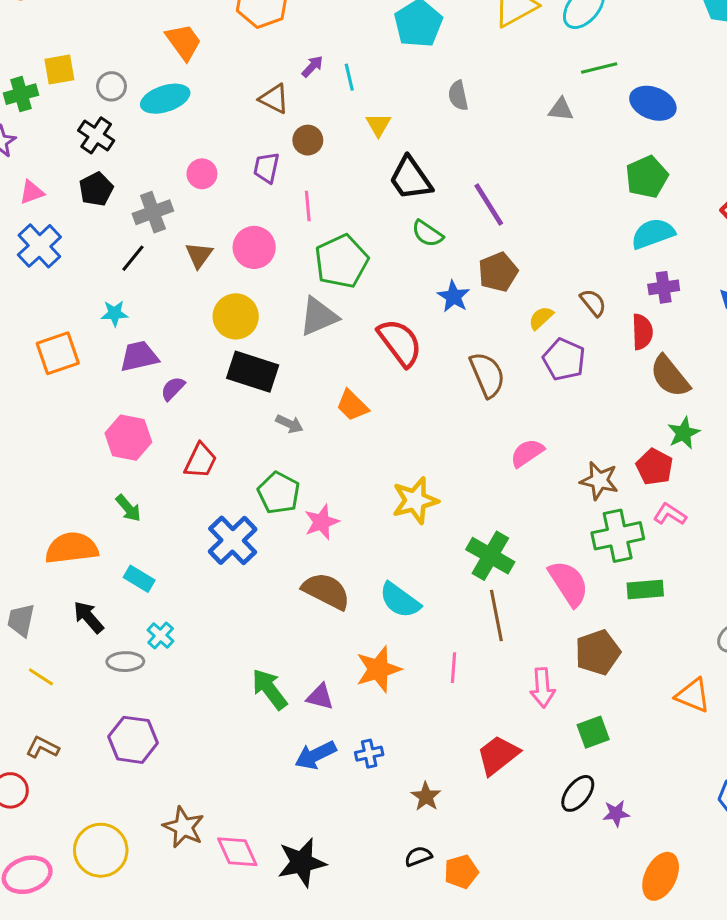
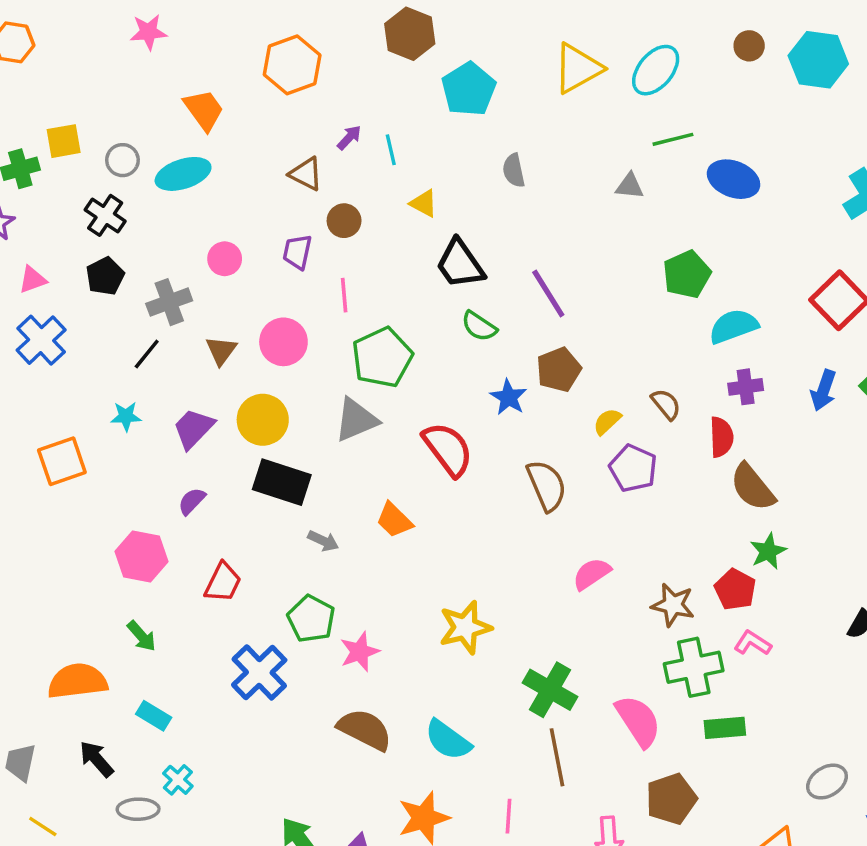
yellow triangle: (378, 125) -> (424, 203), turned -32
green pentagon: (647, 177) -> (687, 274), moved
purple trapezoid: (139, 356) -> (193, 428), moved, turned -33

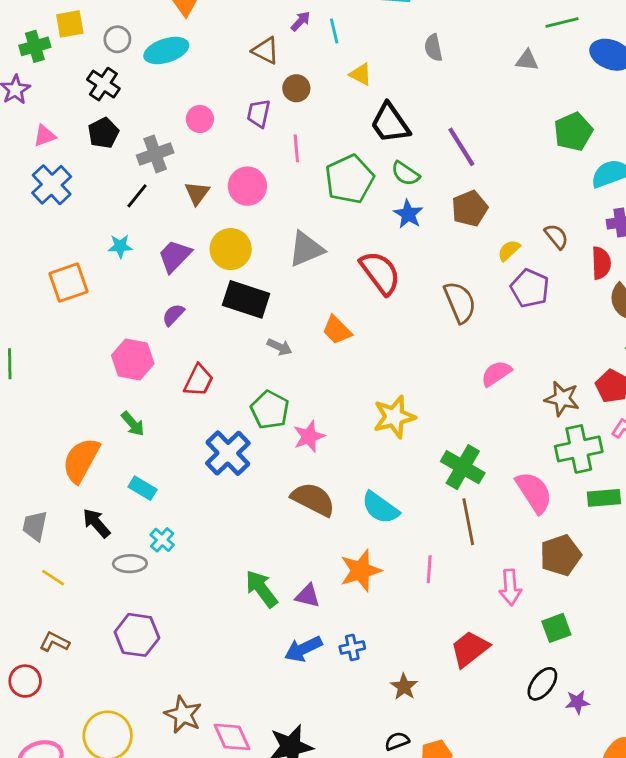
green pentagon: (382, 357) -> (349, 179), moved
blue star: (508, 397) -> (408, 214), moved
orange semicircle: (77, 681) -> (81, 460), turned -54

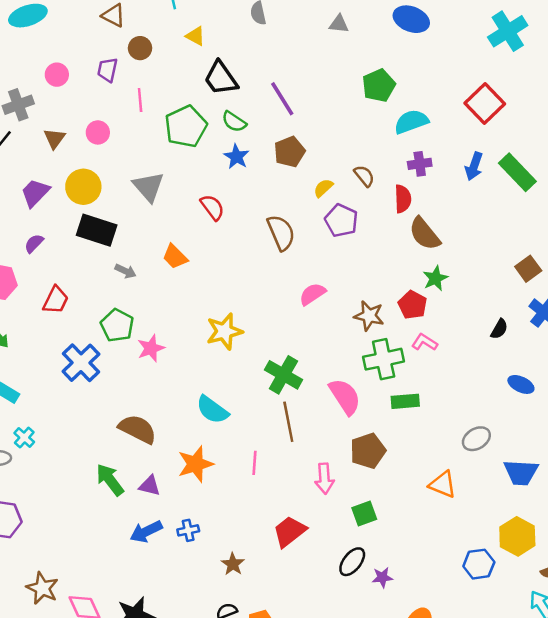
pink circle: (247, 186) -> (98, 132), size x0.7
gray triangle: (306, 249) -> (148, 187), turned -48
red semicircle: (380, 273) -> (212, 207), size x0.7
brown semicircle: (313, 499) -> (138, 429), moved

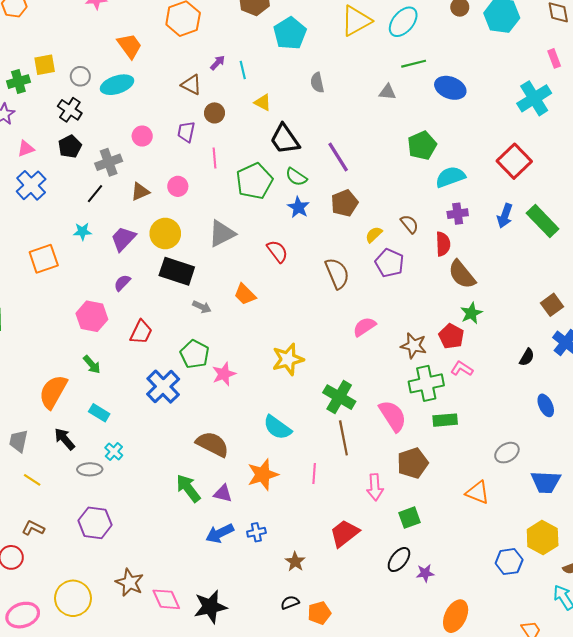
brown triangle: (54, 139) -> (140, 192), turned 30
gray triangle: (148, 187) -> (222, 234), turned 44
blue ellipse: (521, 384) -> (546, 405), turned 40

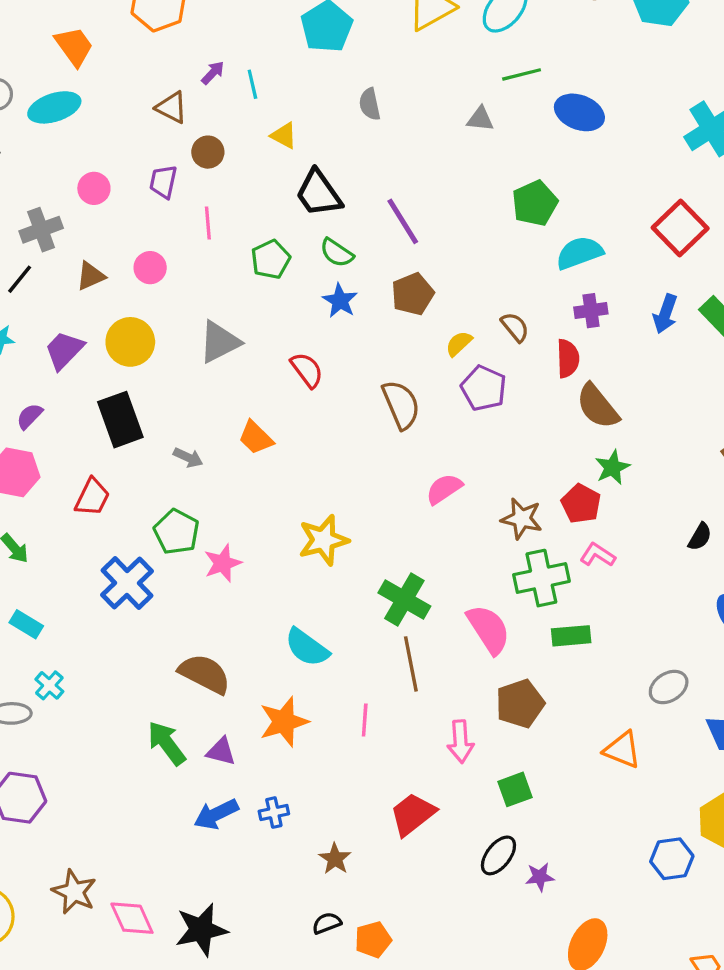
green pentagon: (254, 181) -> (271, 259), size x0.7
black rectangle: (177, 271) -> (120, 420), moved, turned 52
purple semicircle: (122, 283) -> (30, 416), moved

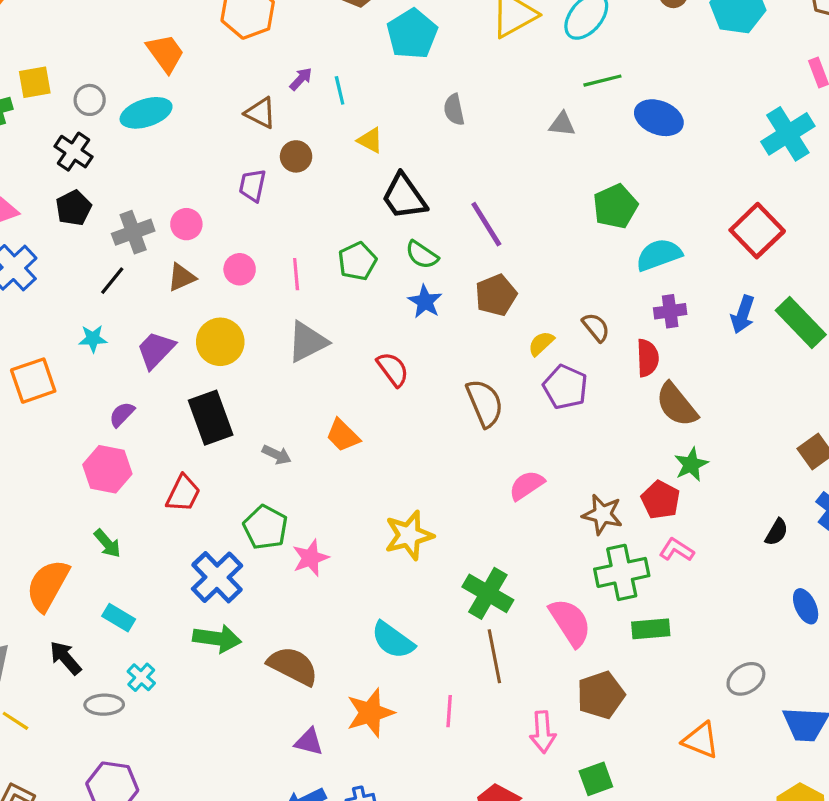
pink circle: (94, 188) -> (186, 224), moved
pink line: (208, 223) -> (296, 274), moved
green arrow: (167, 743) -> (217, 639), moved, turned 135

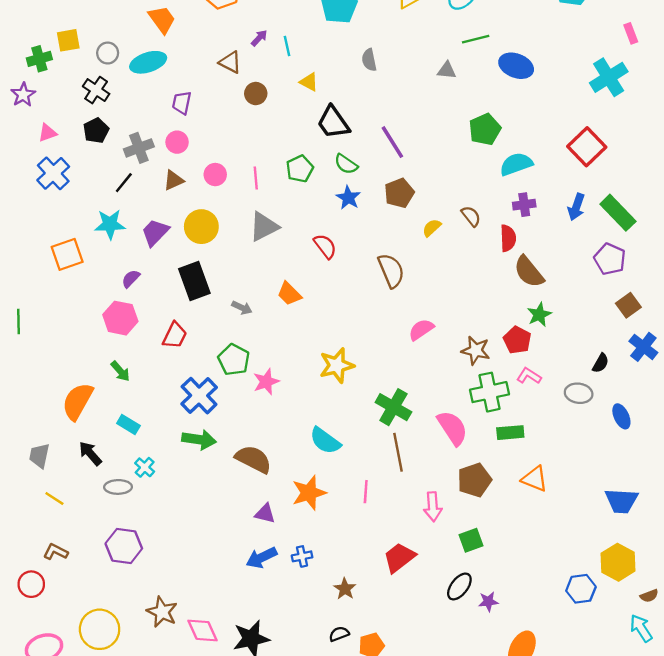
purple trapezoid: (252, 185) -> (182, 103), moved
cyan star: (93, 339) -> (110, 224), size x1.5
purple pentagon: (565, 387) -> (610, 259), moved
gray ellipse: (746, 679) -> (579, 393), moved, turned 40
orange triangle: (701, 740) -> (535, 479), moved

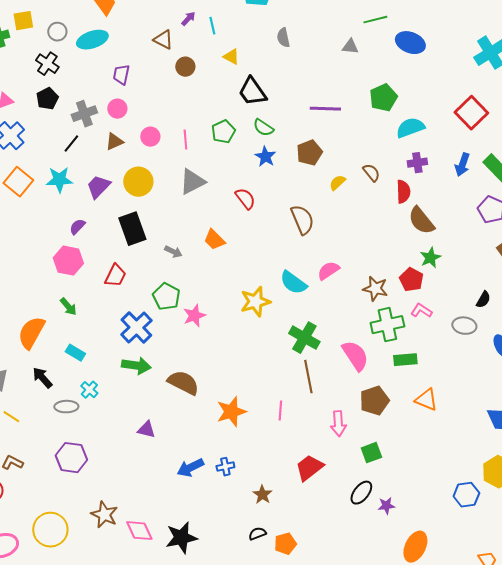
purple line: (392, 142) -> (325, 109), moved, turned -56
orange square: (67, 254) -> (18, 182), moved, turned -32
cyan semicircle: (325, 441) -> (293, 283), moved
purple triangle: (265, 514) -> (146, 430), moved

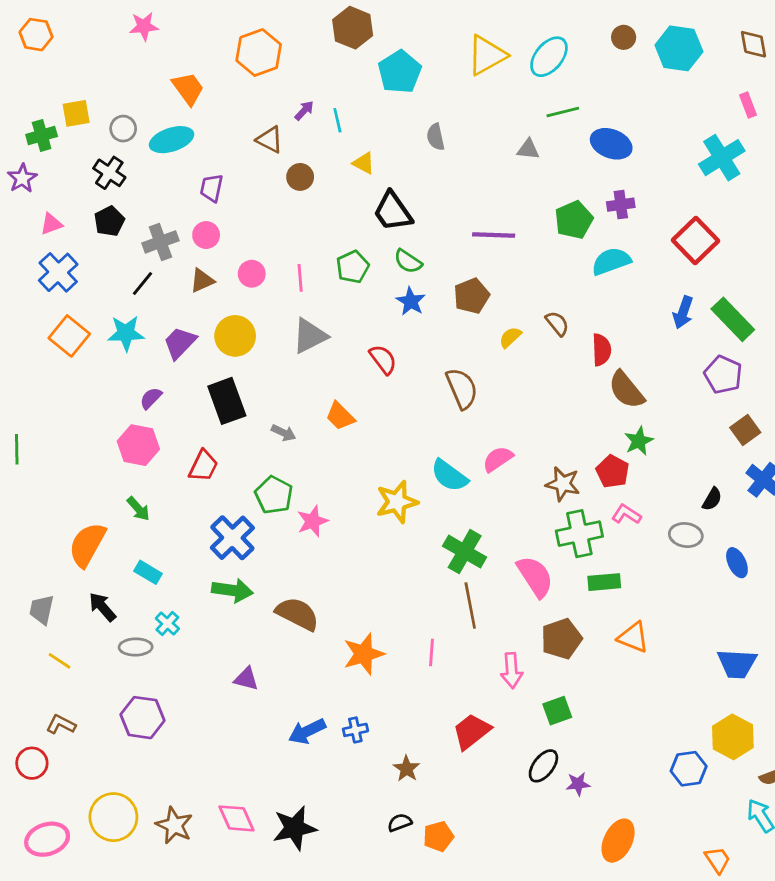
purple cross: (417, 163) -> (621, 205), moved
brown star: (104, 515) -> (174, 825), moved

